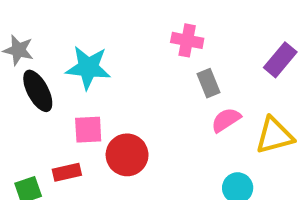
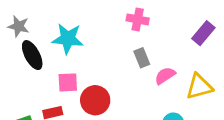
gray rectangle: (208, 83) -> (142, 58), moved

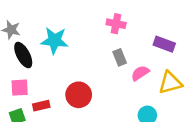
purple rectangle: (203, 33) -> (164, 44), moved, turned 70
pink square: (68, 82) -> (20, 88), moved

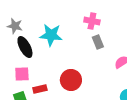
pink cross: (116, 24) -> (92, 21), moved
gray rectangle: (120, 57) -> (98, 42), moved

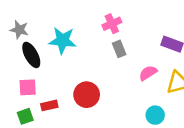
pink cross: (92, 21) -> (112, 24), turned -35

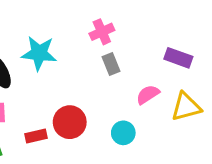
red rectangle: (49, 105) -> (36, 136), moved
cyan circle: (155, 115) -> (123, 133), moved

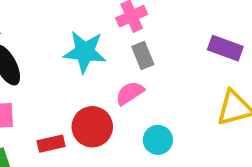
cyan star: (39, 53) -> (85, 52), moved
pink semicircle: (148, 95) -> (130, 93), moved

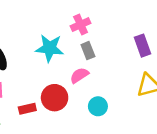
purple rectangle: (225, 48) -> (142, 46), turned 50

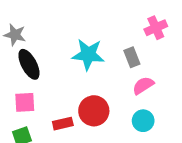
pink cross: (81, 25) -> (156, 28), moved
pink semicircle: (79, 75) -> (143, 85), moved

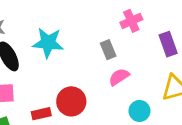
cyan star: (88, 54) -> (48, 43), moved
cyan circle: (143, 121) -> (139, 111), moved

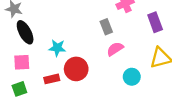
cyan star: (48, 43) -> (57, 48), moved, size x0.7

